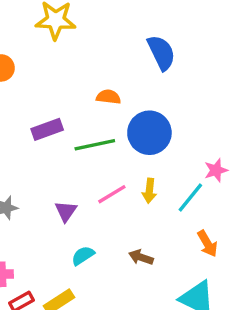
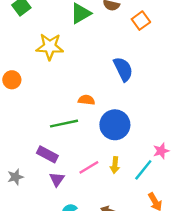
purple rectangle: (47, 129) -> (47, 154), moved, turned 48
green line: (95, 145) -> (64, 124), moved

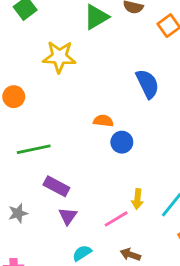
green line: (64, 124) -> (34, 149), moved
blue circle: (115, 125) -> (122, 142), moved, size x0.6
pink line: (89, 167) -> (116, 219), moved

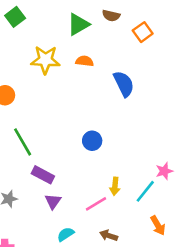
orange semicircle: (103, 121) -> (85, 61), moved
blue circle: (122, 142) -> (92, 141), moved
green line: (34, 149) -> (23, 142), turned 72

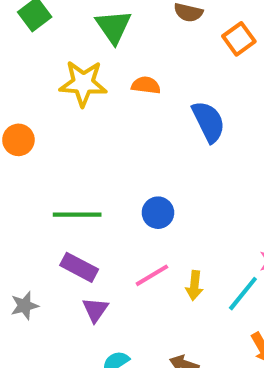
green triangle: (78, 24) -> (113, 27), moved, turned -35
green line: (23, 142) -> (77, 215), moved, turned -60
pink line: (96, 204) -> (152, 275), moved

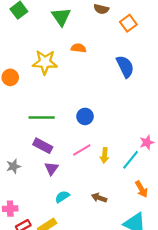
yellow star: (83, 83) -> (45, 62), moved
blue semicircle: (209, 122) -> (125, 67), moved

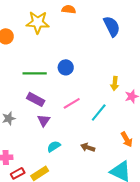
blue circle: (85, 116) -> (66, 67), moved
yellow arrow: (105, 155) -> (115, 83), moved
cyan line: (131, 160) -> (99, 112), moved

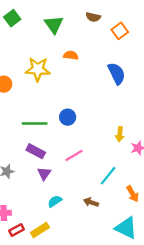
cyan line: (99, 112) -> (108, 176), moved

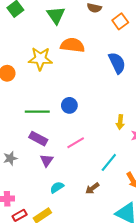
orange semicircle: (71, 55) -> (72, 45), size x1.6
brown arrow: (91, 202) -> (92, 188), turned -56

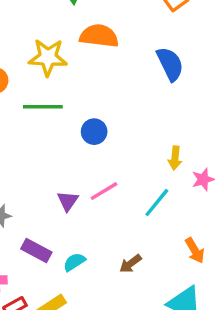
green line: (37, 112) -> (43, 107), moved
purple rectangle: (38, 139) -> (36, 250), moved
purple triangle: (47, 160) -> (68, 201), moved
cyan line: (109, 162) -> (157, 203), moved

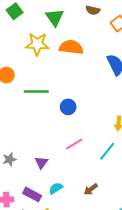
yellow star: (48, 57) -> (37, 44), moved
purple triangle: (68, 201) -> (41, 162), moved
purple rectangle: (36, 250) -> (32, 194), moved

